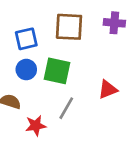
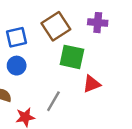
brown square: (69, 27) -> (56, 26), turned -36
green square: (57, 71) -> (72, 57), moved

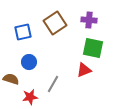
green square: (72, 57) -> (93, 48), moved
blue circle: (17, 66) -> (29, 62), moved

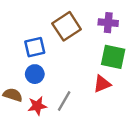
blue square: (23, 32) -> (35, 47), moved
red star: (30, 97) -> (37, 106), moved

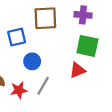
brown square: (67, 26) -> (45, 18), turned 30
blue circle: (35, 74) -> (32, 61), moved

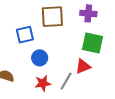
gray line: (43, 86) -> (66, 81), moved
red star: (19, 90) -> (43, 83), moved

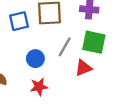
blue square: (25, 35) -> (19, 21), moved
gray line: (66, 81) -> (65, 47), moved

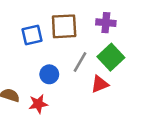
green square: (94, 42) -> (111, 57), turned 35
red star: (39, 87) -> (38, 104), moved

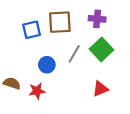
red triangle: (100, 84) -> (100, 89), moved

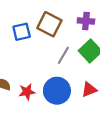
brown square: (60, 22) -> (49, 24), turned 30
blue circle: (47, 65) -> (57, 91), moved, size x1.6

